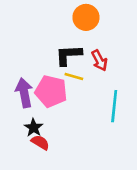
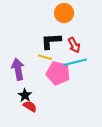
yellow line: (74, 77) -> (45, 57), moved
pink pentagon: (51, 91) -> (58, 73), moved
cyan line: (114, 106) -> (75, 62), moved, turned 70

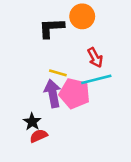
black L-shape: (51, 41) -> (51, 28), moved
purple arrow: (18, 69) -> (53, 93), moved
red semicircle: (30, 106) -> (39, 136), turned -56

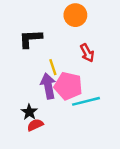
black L-shape: (51, 28) -> (30, 39), moved
yellow line: (58, 73) -> (53, 67), turned 56
cyan line: (96, 79) -> (86, 101), moved

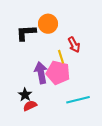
orange circle: (75, 15) -> (48, 24), moved
yellow line: (53, 67) -> (61, 57), moved
cyan line: (86, 101) -> (78, 100), moved

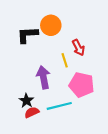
pink pentagon: (58, 73) -> (82, 85), moved
cyan line: (78, 100) -> (59, 106), moved

